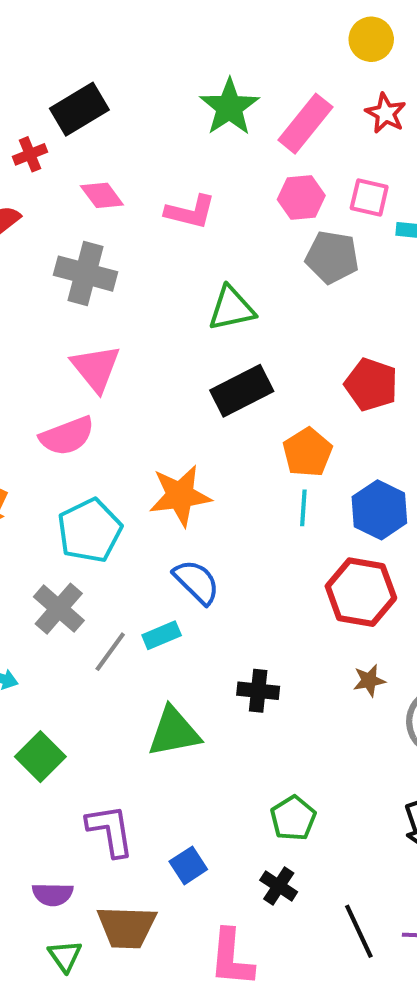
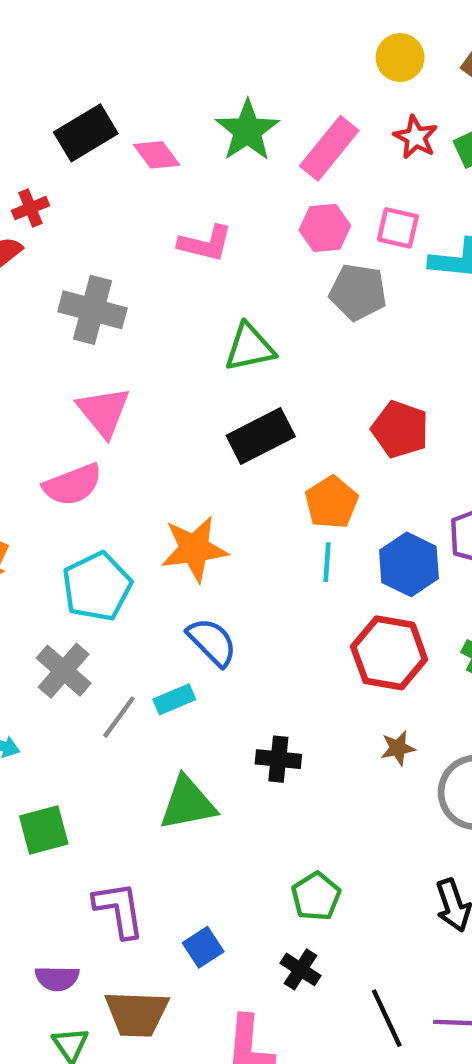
red cross: (30, 154) -> (30, 208), moved
pink diamond: (102, 195) -> (157, 155), moved
green square: (40, 757) -> (44, 830), turned 30

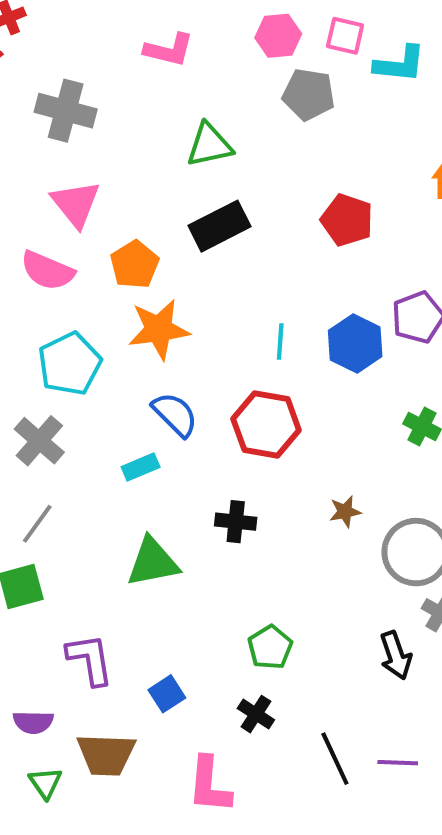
pink semicircle: (73, 485) -> (47, 271), turned 44
orange pentagon: (331, 502) -> (134, 265), moved
red hexagon: (389, 653) -> (266, 425), moved
gray line: (119, 717) -> (37, 524), moved

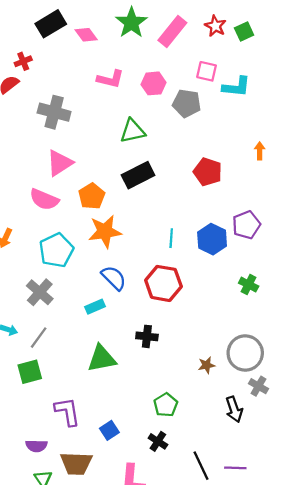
pink hexagon: (278, 36) -> (154, 83), moved
pink triangle: (76, 204) -> (60, 163), turned 36
brown star: (345, 512) -> (207, 365), moved

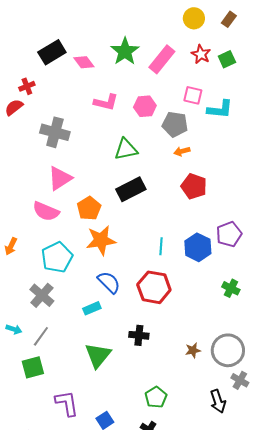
orange arrow: (260, 151) -> (182, 151), moved, turned -105
green triangle: (102, 359) -> (98, 355), turned -40
brown star: (207, 365) -> (193, 350), moved

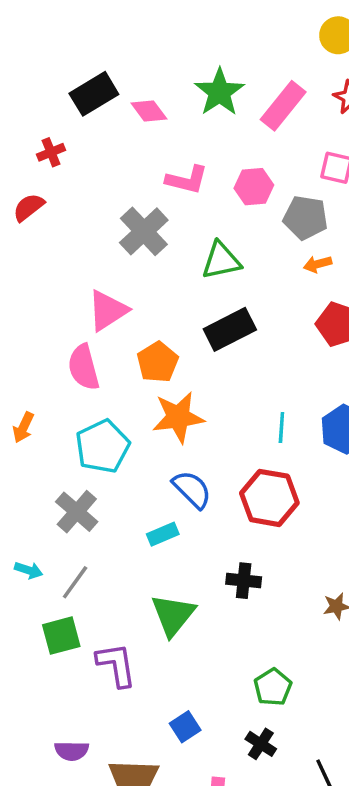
red semicircle: (14, 107) -> (29, 207), moved
gray cross: (55, 132) -> (144, 231), moved, turned 32
pink semicircle: (46, 211) -> (84, 367), turned 52
purple L-shape: (67, 403) -> (116, 665), moved

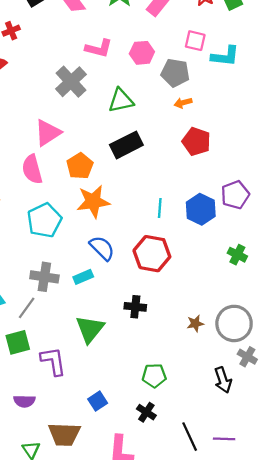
gray cross: (77, 512) -> (44, 277), moved, turned -32
green pentagon: (273, 687) -> (154, 376), turned 30
purple semicircle: (72, 751) -> (24, 401), moved

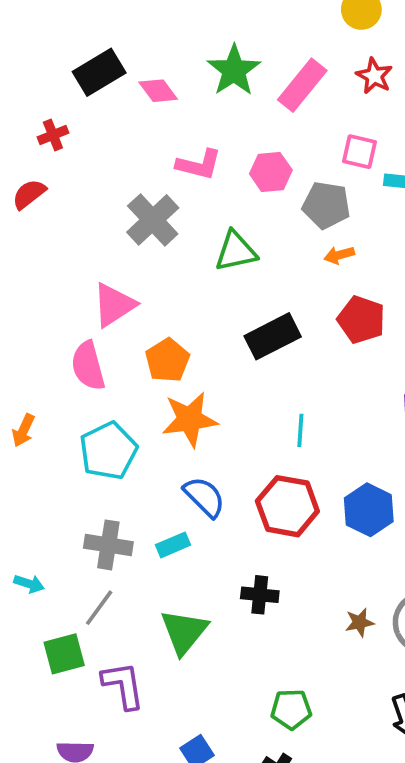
black rectangle: (126, 145) -> (273, 336), moved
blue hexagon: (201, 209) -> (369, 510), moved
gray line: (27, 308) -> (99, 608), moved

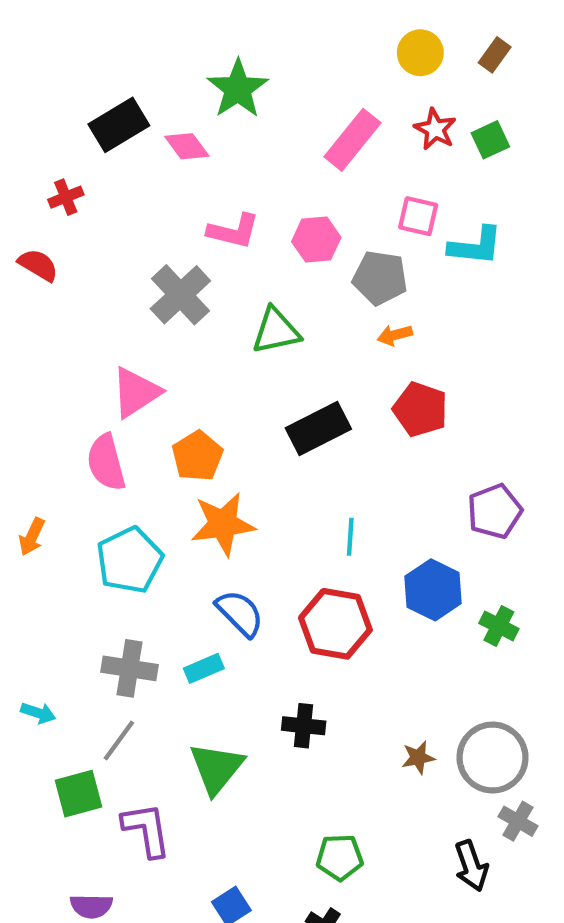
green star: (234, 70) -> (238, 89), moved
red semicircle: (29, 194) -> (38, 265), turned 69
blue hexagon: (369, 510) -> (433, 590), moved

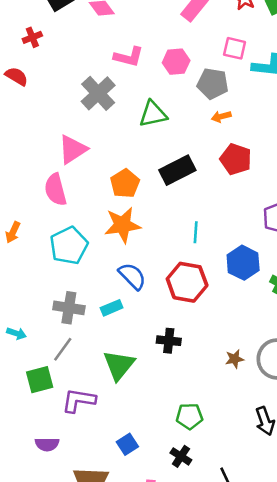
orange pentagon: (197, 456) -> (125, 184), moved
purple L-shape: (146, 830) -> (79, 400), turned -72

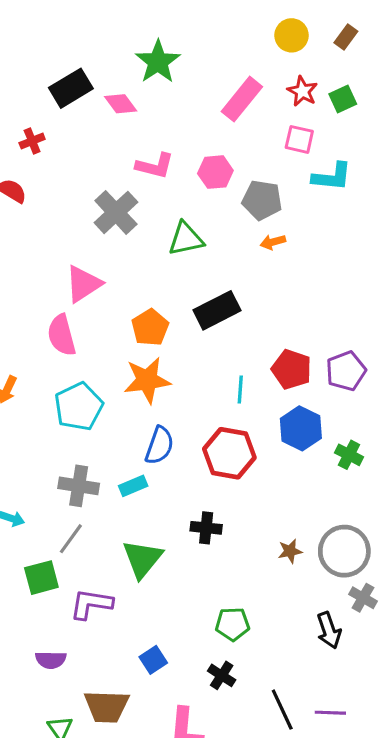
pink square: (235, 48) -> (299, 139), moved
red pentagon: (236, 159) -> (292, 369), moved
blue semicircle: (132, 276) -> (159, 445), turned 64

